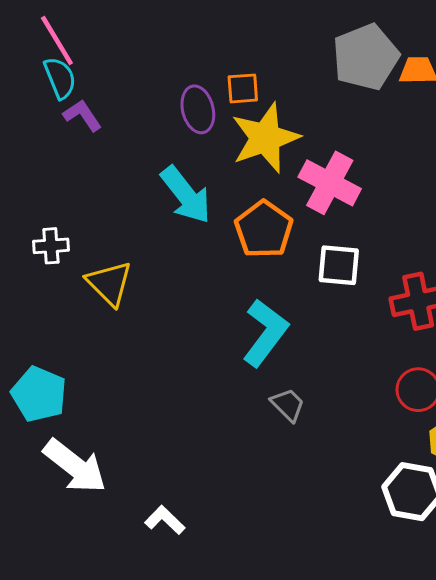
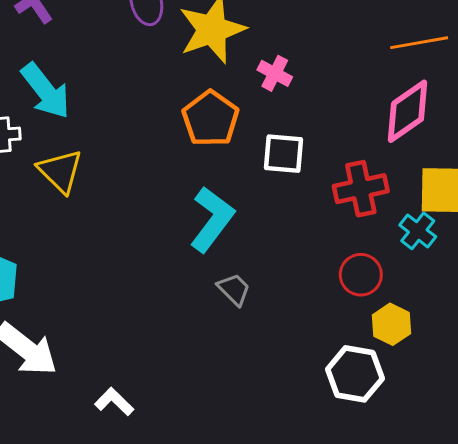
pink cross: (330, 183) -> (275, 73), size x0.6
cyan arrow: (186, 195) -> (46, 91), moved

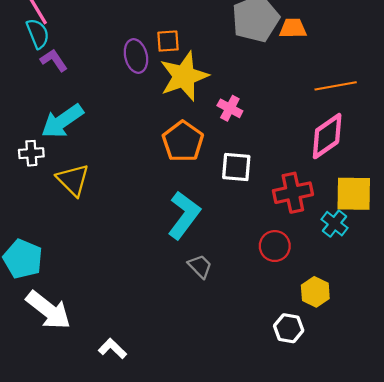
cyan arrow: (46, 91) -> (62, 121), turned 93
red circle: (361, 275) -> (275, 246), moved
white hexagon: (355, 374) -> (289, 328), size x0.7

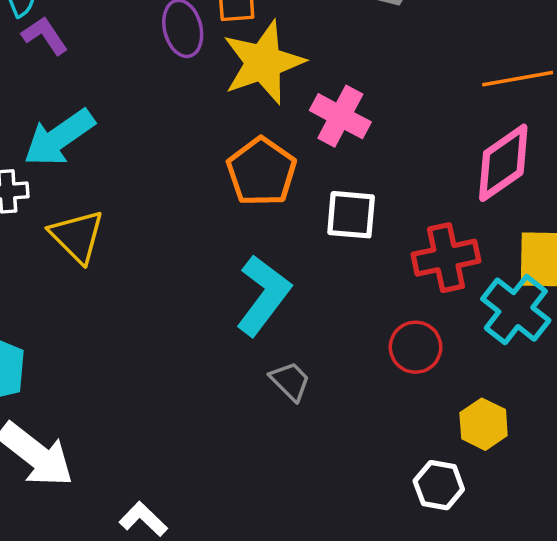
pink cross: (230, 108) -> (340, 116), size x1.4
cyan cross: (335, 224) -> (516, 310), size x1.5

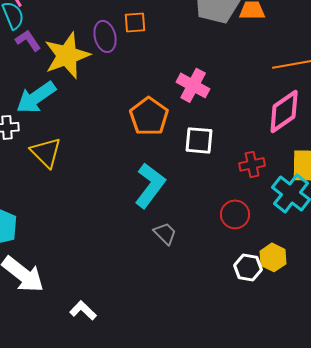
yellow star: (263, 62) -> (67, 55), moved
red cross: (446, 258) -> (252, 164), size x0.7
white hexagon: (439, 485) -> (248, 267), moved

